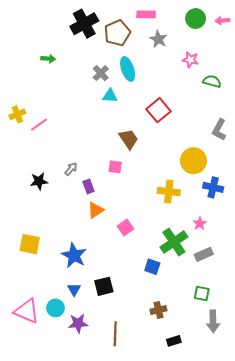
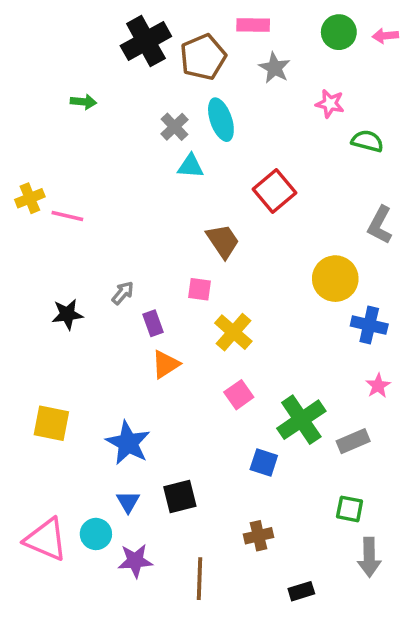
pink line: (39, 125) -> (67, 216), turned 48
yellow cross: (169, 192) -> (233, 332), moved, turned 35
pink star: (200, 223) -> (378, 386), moved
pink square: (126, 228) -> (239, 395), moved
brown cross: (158, 310) -> (258, 536), moved

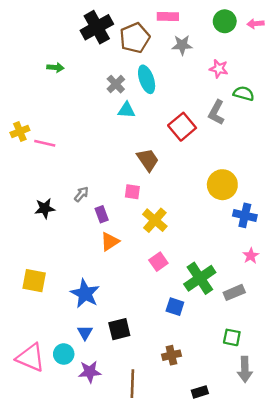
gray star: (275, 68) -> (182, 45), turned -30
gray L-shape: (380, 225) -> (216, 112), moved

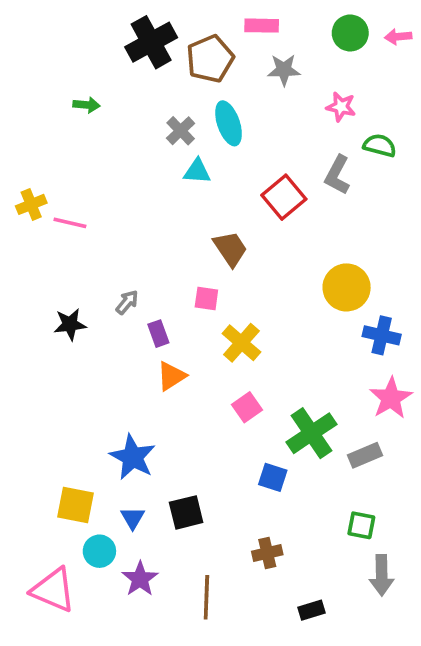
pink star: (251, 256) -> (391, 398), size x1.6
yellow square: (34, 281) -> (75, 505), moved
pink triangle: (31, 358) -> (53, 590), moved
purple star: (90, 372) -> (140, 579), turned -30

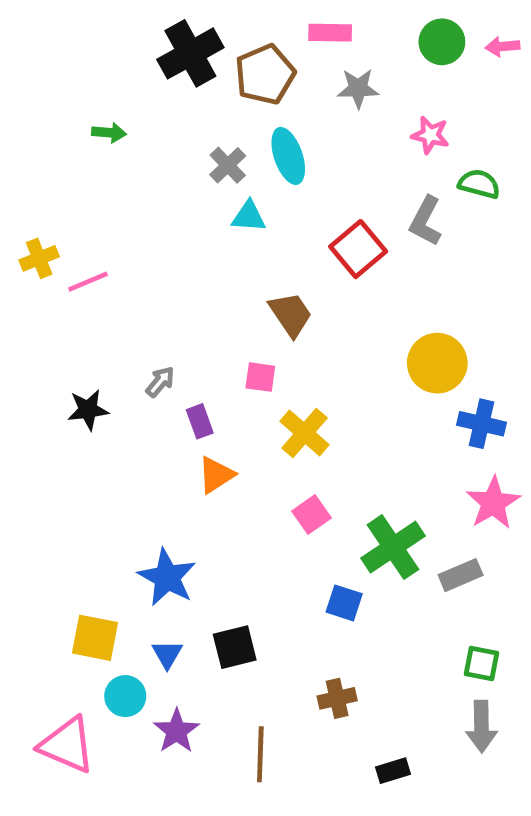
pink line: (70, 223) -> (88, 282), turned -36
green square: (361, 525) -> (481, 663), moved

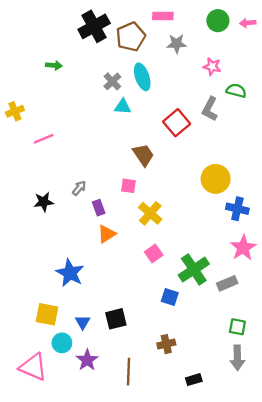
yellow cross: (39, 258) -> (15, 111), moved
blue star: (167, 577) -> (70, 273), moved

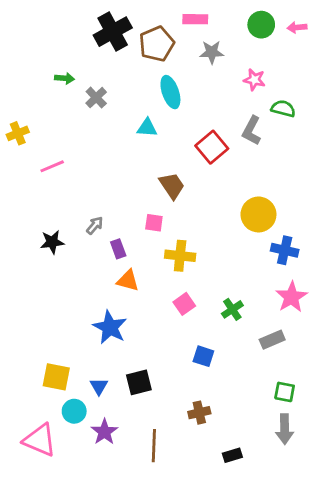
gray cross: (112, 81) -> (96, 98), moved
yellow cross: (150, 213) -> (180, 256), turned -35
orange triangle: (107, 234) -> (128, 281), turned 48
green cross: (194, 269) -> (232, 309), moved, size x0.6
blue star: (70, 273) -> (110, 327), moved

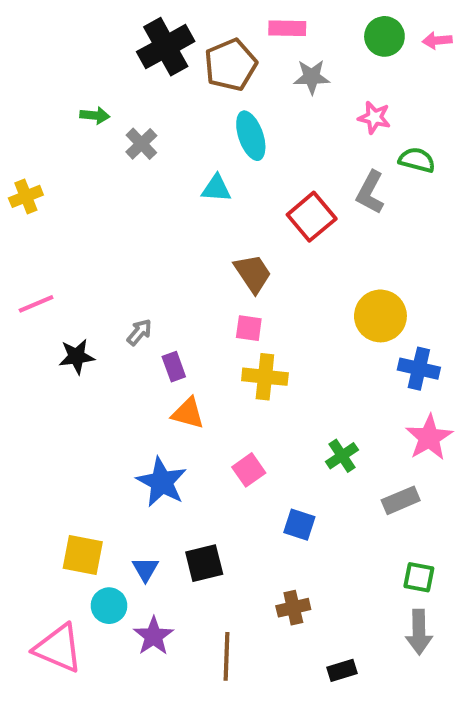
pink line: (52, 166) -> (36, 304), moved
pink square: (154, 223) -> (249, 328), moved
pink square: (184, 304) -> (249, 470), moved

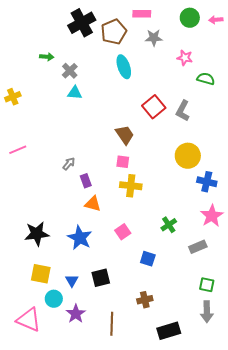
cyan triangle: (216, 188) -> (75, 93), moved
gray L-shape: (370, 192) -> (183, 111), moved
black star: (77, 356) -> (37, 234), moved, size x1.4
black rectangle: (342, 670) -> (169, 331), size x1.6

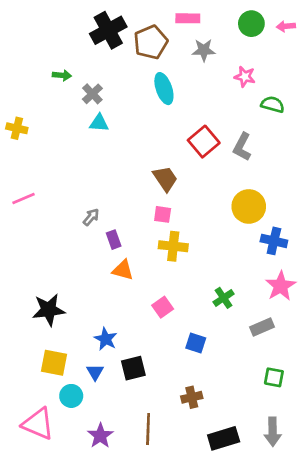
yellow cross: (13, 97) -> (17, 128), turned 35
blue star: (80, 238) -> (106, 339), moved, size x0.7
gray arrow: (207, 312) -> (273, 432), moved
purple star: (76, 314) -> (100, 436), moved

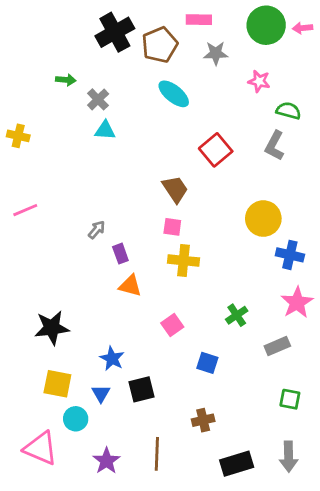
green circle: (251, 24) -> (266, 25), size x1.4
cyan ellipse: (164, 89) -> (174, 94), turned -32
gray L-shape: (242, 147) -> (275, 146), moved

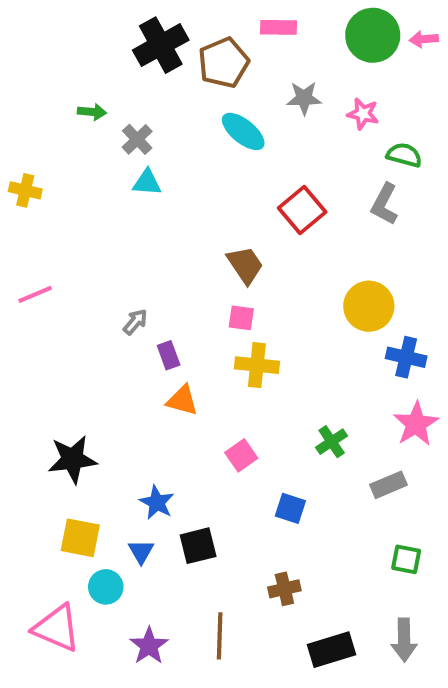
gray star: (216, 53) -> (304, 98), moved

